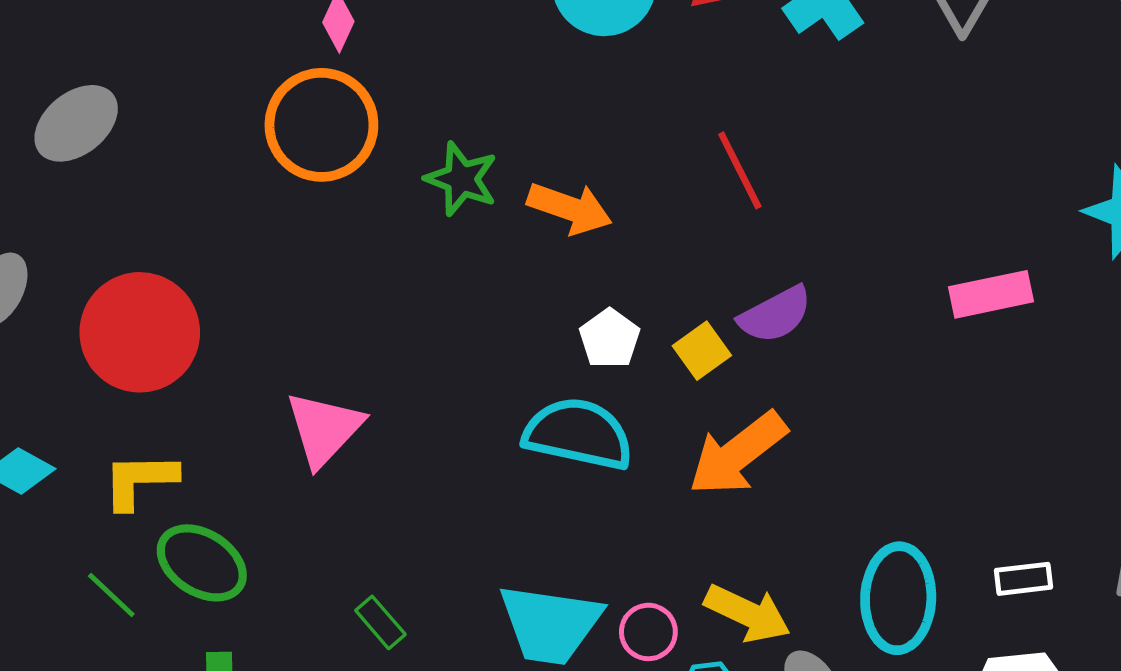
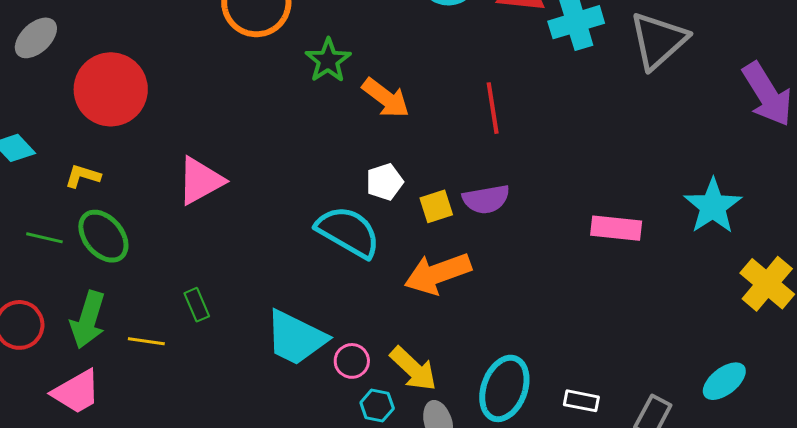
yellow L-shape: (140, 480) -> (83, 176), size x0.7
green line: (111, 595) -> (44, 238), turned -48

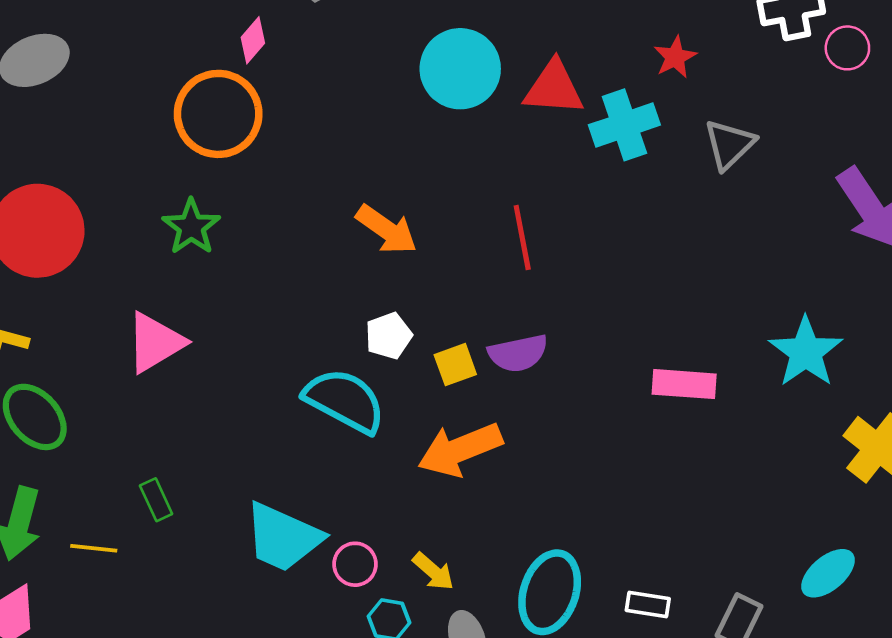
gray triangle: (658, 40) -> (729, 144), size x0.7
green star: (328, 60) -> (191, 227), moved
yellow arrow: (413, 369) -> (433, 571), size x0.7

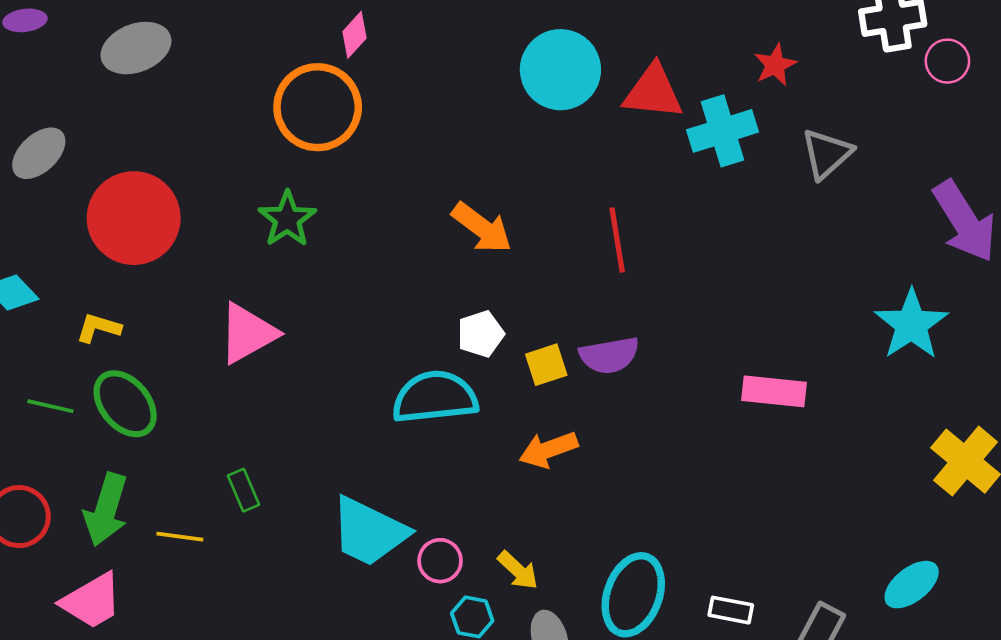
cyan star: (806, 352) -> (911, 324), moved
cyan semicircle: (345, 401) -> (435, 397), turned -36
orange arrow: (460, 449) -> (548, 450), size x0.7

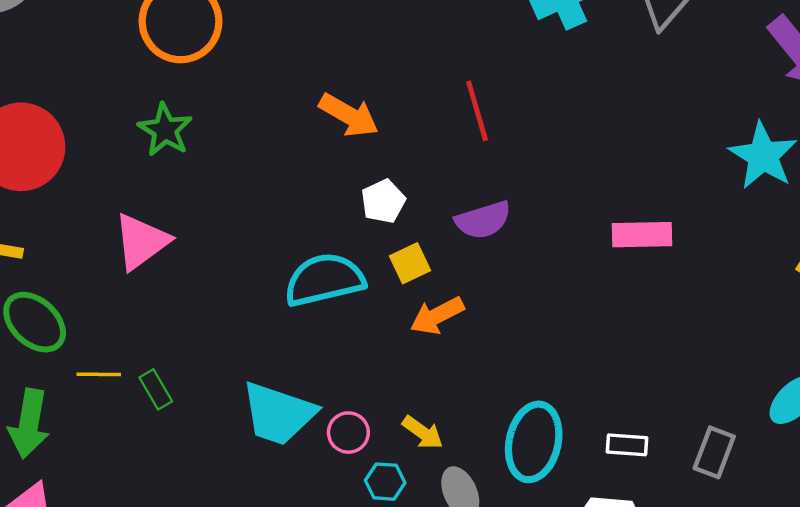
white pentagon: (481, 334) -> (383, 201), moved
yellow square: (546, 365) -> (410, 263), moved
yellow line: (180, 537) -> (99, 374), moved

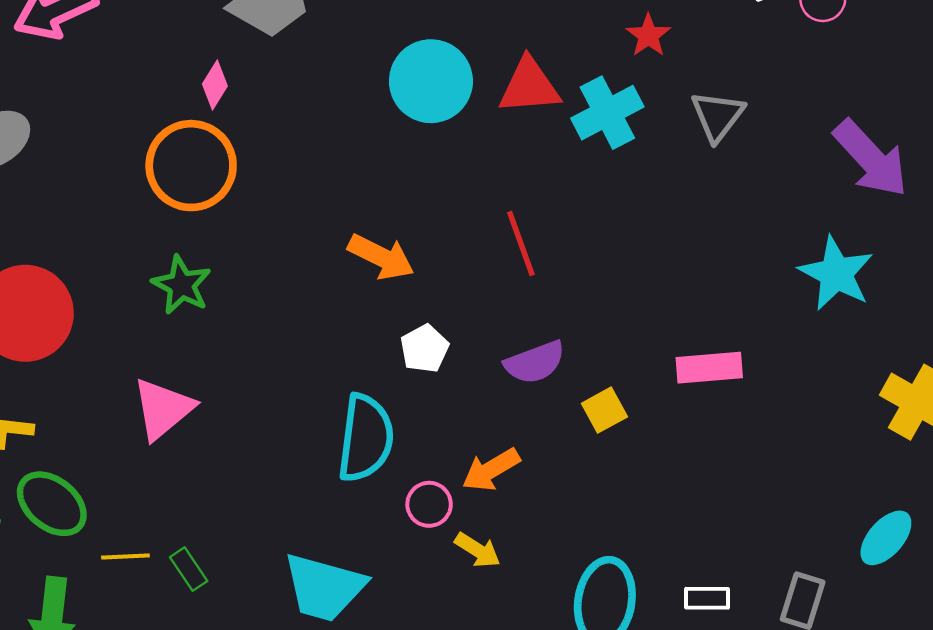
yellow square: (410, 263) -> (604, 410), moved
cyan semicircle: (324, 280) -> (366, 438), turned 114
yellow arrow: (423, 432) -> (478, 550), moved
pink circle: (348, 433) -> (429, 504), moved

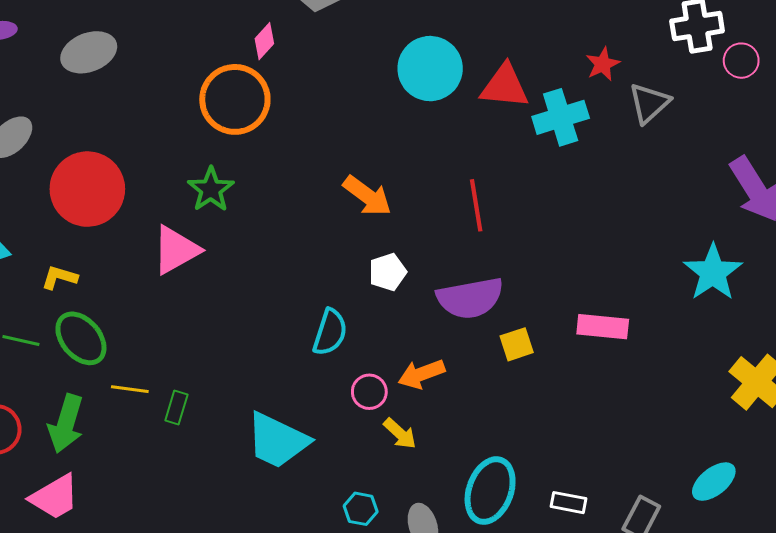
gray triangle: (718, 116) -> (649, 103), moved
purple semicircle: (535, 362) -> (470, 298), size x1.4
pink triangle: (163, 409) -> (176, 250), moved
cyan semicircle: (366, 438) -> (330, 332), size x0.7
green rectangle: (189, 569) -> (176, 408), turned 40

